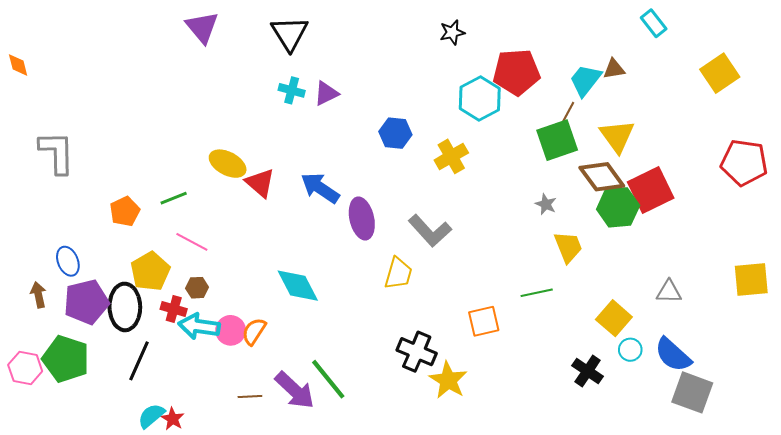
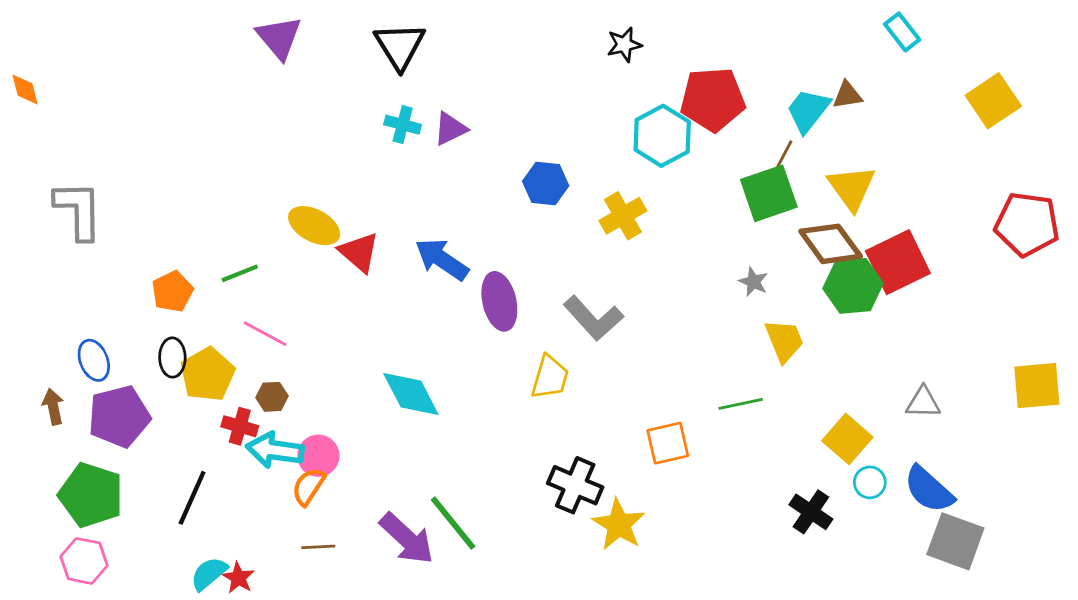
black ellipse: (125, 307) -> (172, 358), moved, size x0.6
orange semicircle: (254, 331) -> (309, 487), moved
pink hexagon: (25, 368) -> (84, 561), moved
brown line: (250, 396) -> (318, 547), moved

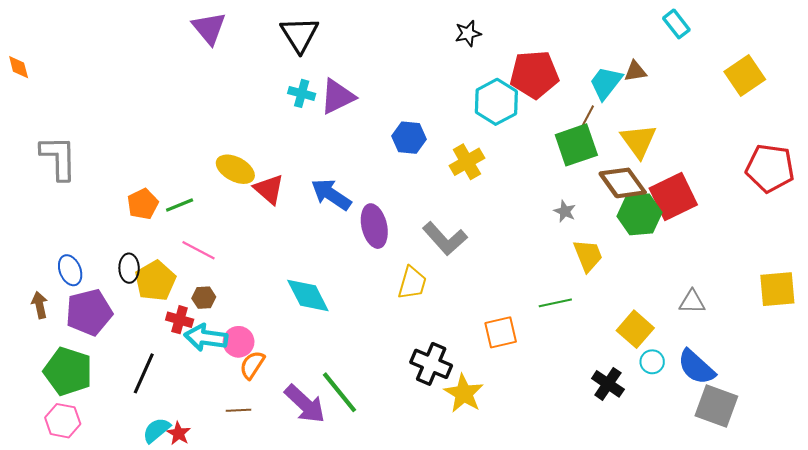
purple triangle: (450, 129) -> (337, 97), size x1.4
orange pentagon: (172, 292) -> (143, 204), moved
orange semicircle: (309, 487) -> (252, 365), moved

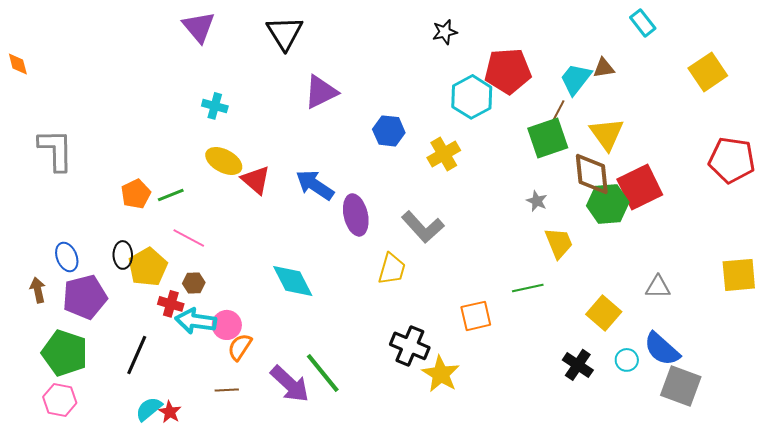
cyan cross: (302, 93) -> (215, 106), moved
brown diamond: (623, 183) -> (592, 174), turned 30
cyan circle: (652, 362) -> (627, 360), moved

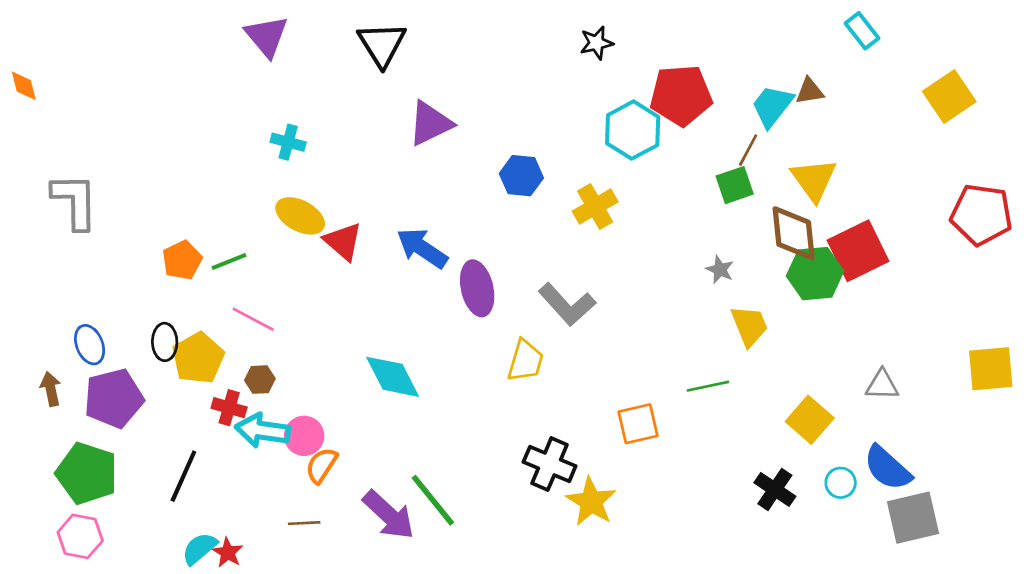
green square: (548, 138) -> (735, 185), size x0.7
gray square: (681, 386) -> (913, 518), turned -33

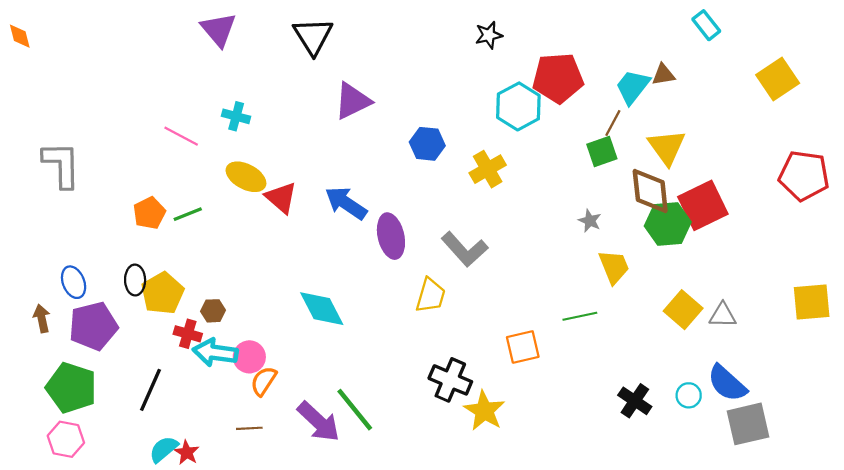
orange diamond: (24, 86) -> (20, 36), moved
pink line: (253, 319) -> (181, 136), moved
yellow square: (810, 420) -> (683, 310), moved

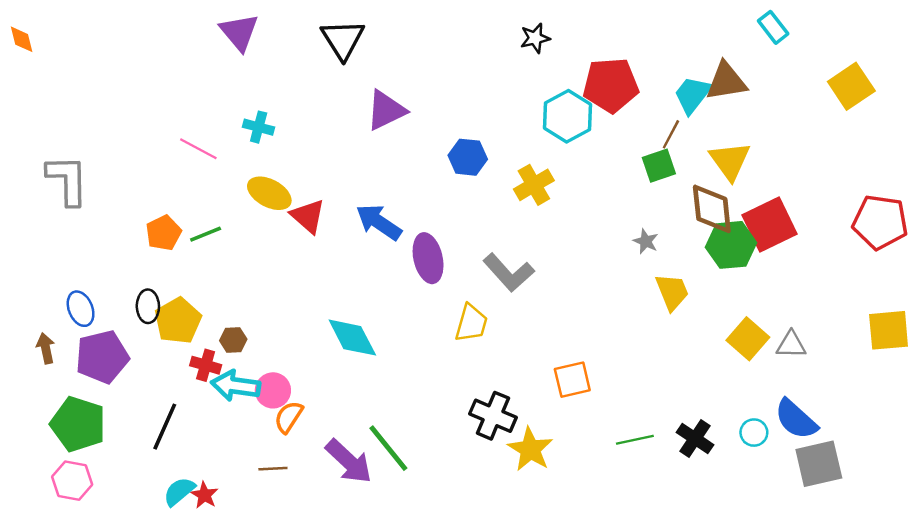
brown triangle: (663, 75) -> (726, 81), size x1.6
red pentagon: (804, 176) -> (880, 222), moved
green line: (580, 316) -> (635, 440), moved

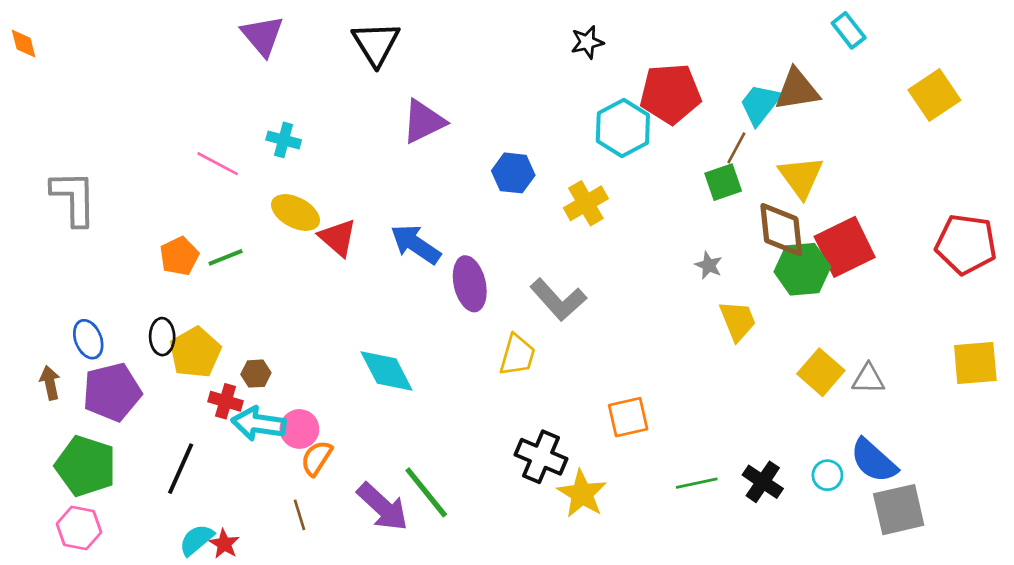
brown line: (273, 469) -> (299, 515), turned 76

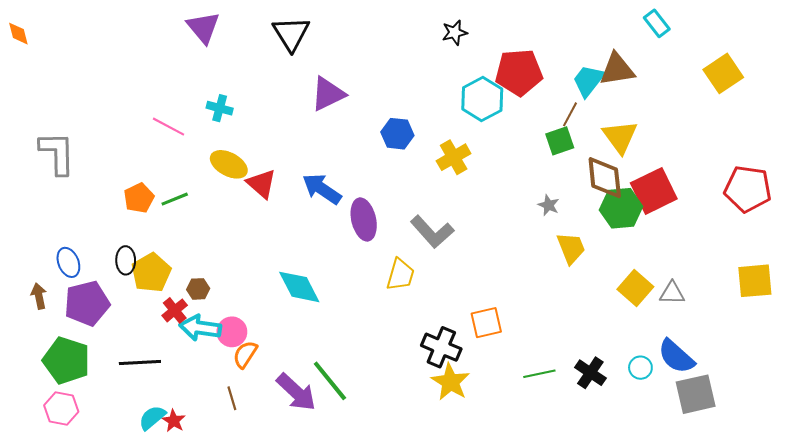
red cross: (226, 401) -> (175, 310), turned 35
black cross: (541, 457) -> (441, 347), moved
black line: (181, 469) -> (140, 363), turned 63

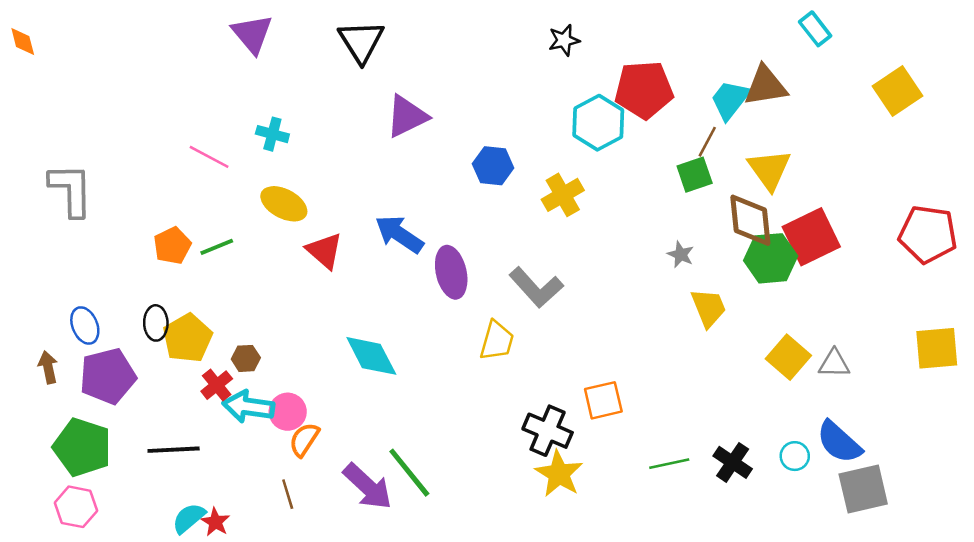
red triangle: (262, 184) -> (324, 251), moved

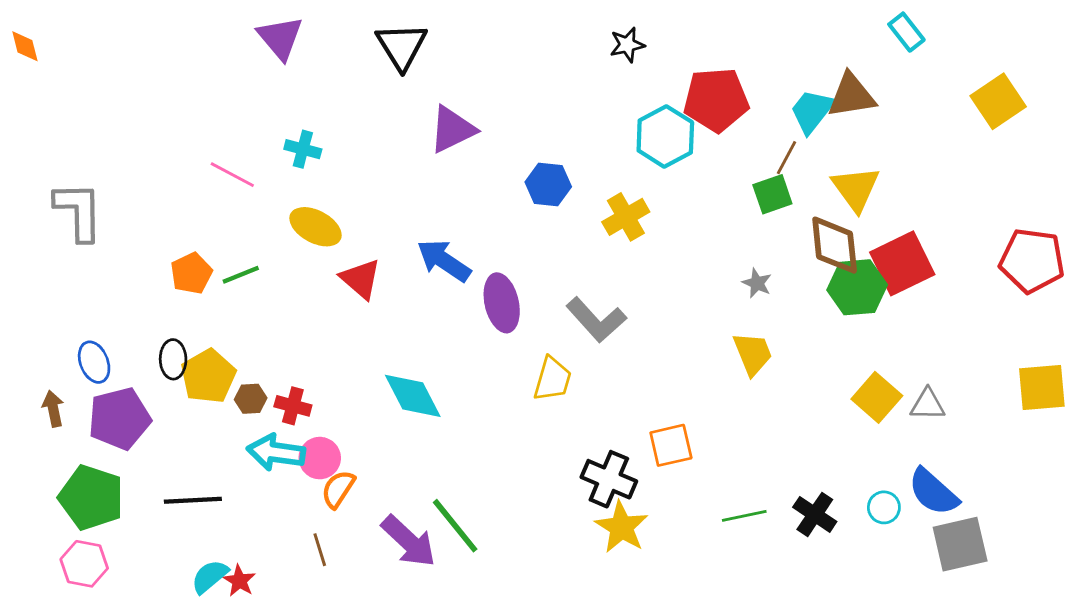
yellow trapezoid: (709, 308) -> (753, 354), moved
brown hexagon: (246, 358) -> (251, 399), moved
red cross: (217, 385) -> (293, 406), moved, turned -36

